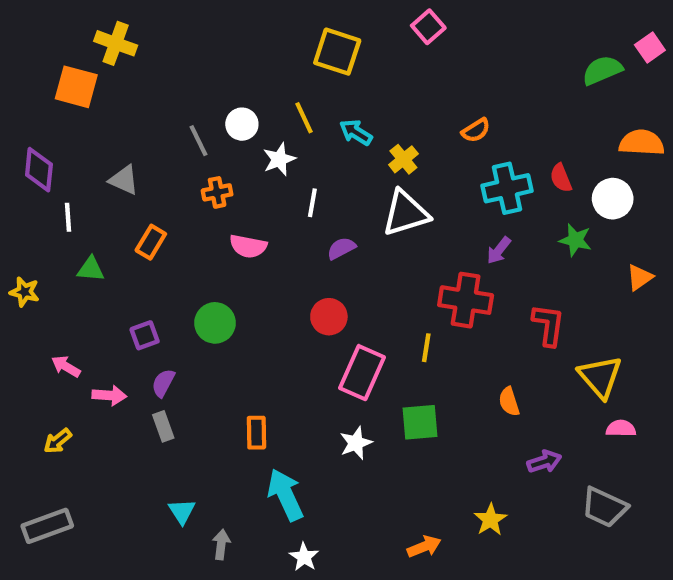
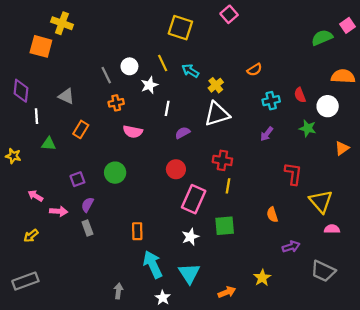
cyan cross: (507, 188) -> (271, 101), size x0.7
red cross: (466, 300) -> (222, 160), moved, size x0.7
cyan triangle: (182, 511) -> (189, 273), moved, size x1.5

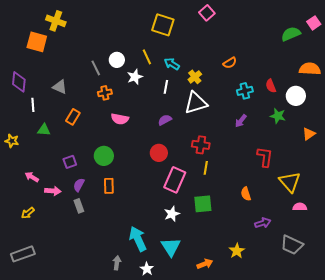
white line: (167, 108) -> (166, 87), moved
orange rectangle: (137, 231) -> (109, 186), moved
gray arrow: (118, 291) -> (117, 263), moved

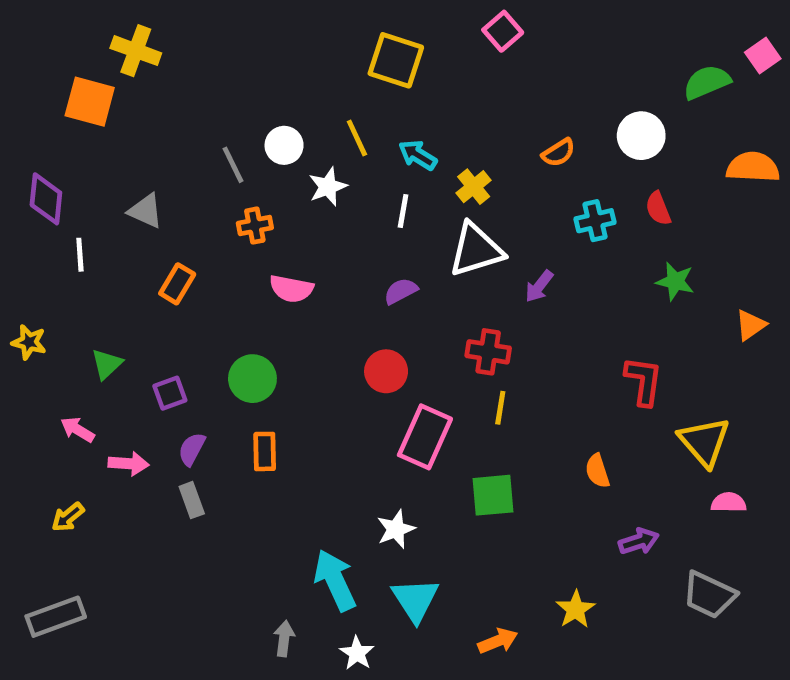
white circle: (296, 96) -> (641, 136), moved
purple arrow: (241, 121) -> (539, 286), moved
green triangle: (44, 130) -> (107, 364), moved, turned -48
white star: (172, 214) -> (396, 529), moved

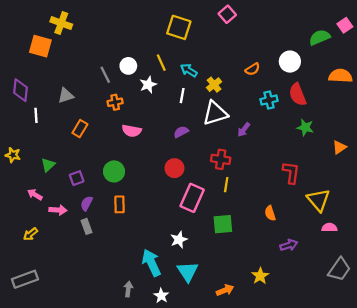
red semicircle: (658, 209) -> (298, 95), size x1.5
gray triangle: (146, 211) -> (66, 96), turned -42
gray trapezoid: (709, 595) -> (339, 269), moved, turned -80

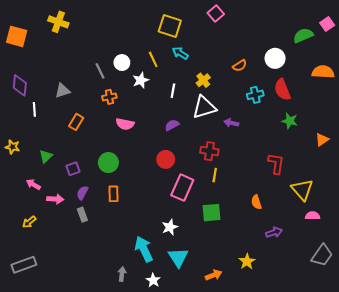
orange square: (40, 46) -> (17, 36), moved
cyan arrow: (189, 70) -> (180, 53), moved
purple arrow: (244, 130) -> (231, 123), turned 64

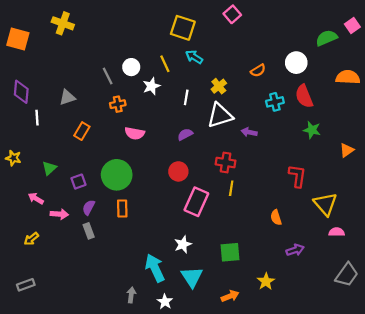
green circle: (108, 163) -> (117, 175), size x1.4
green square: (212, 213) -> (230, 252), moved
gray rectangle: (24, 265) -> (26, 285), size x0.7

